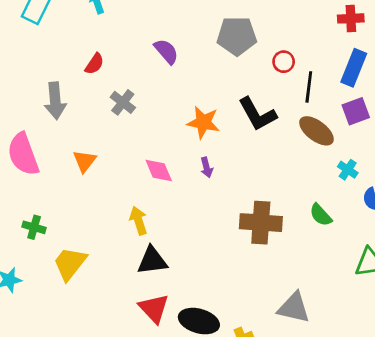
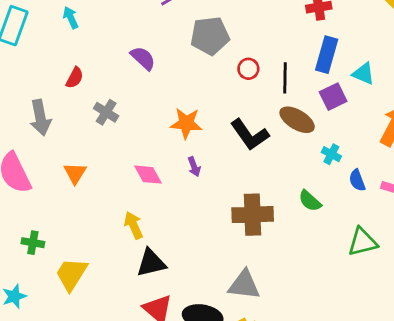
red circle: (284, 62) -> (248, 69), moved
black L-shape: (257, 114) -> (250, 135), moved
gray triangle: (294, 308) -> (244, 285), moved

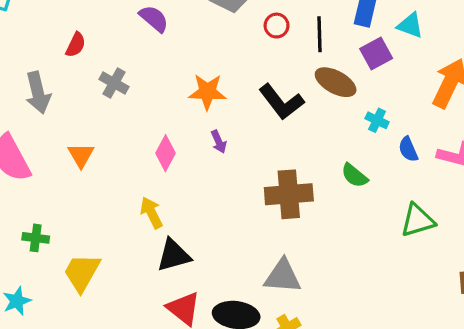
pink diamond: (148, 175) -> (166, 153), turned 60

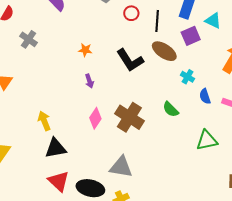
orange star: (207, 92) -> (85, 50), size x0.6
pink diamond: (166, 153) -> (95, 118), moved
brown cross: (289, 194) -> (129, 117), turned 32

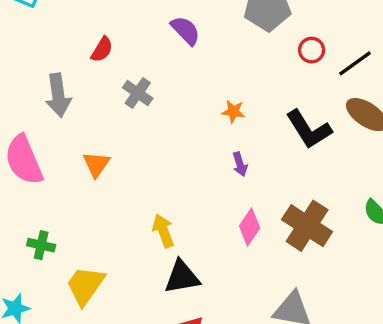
black line: (157, 21) -> (355, 63), turned 50

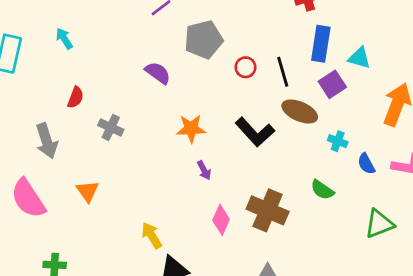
purple semicircle: (185, 30) -> (158, 73), moved
black line: (355, 63) -> (283, 72), turned -60
orange star: (233, 112) -> (191, 129), size x1.5

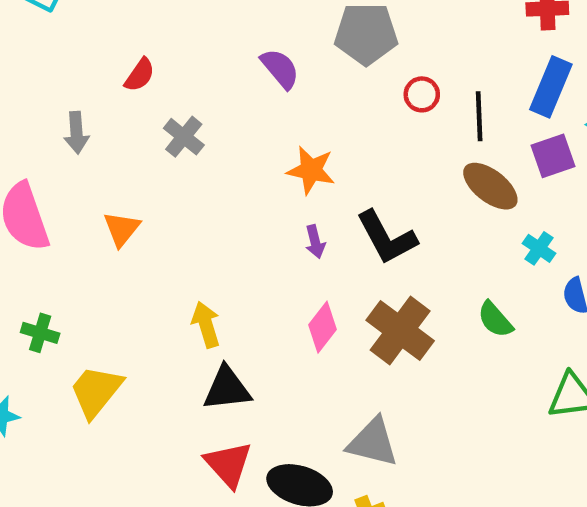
black L-shape: (255, 132) -> (387, 237), moved
gray arrow: (47, 141) -> (76, 133), size x0.7

